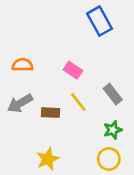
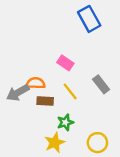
orange semicircle: (23, 65) -> (36, 83), moved
green star: (113, 130) -> (65, 122), moved
yellow star: (48, 159) -> (55, 143), moved

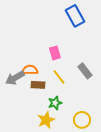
pink rectangle: (65, 63) -> (55, 53), turned 40

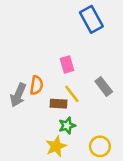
orange semicircle: (30, 70) -> (36, 85), turned 98
gray arrow: (15, 78) -> (18, 95), turned -36
brown rectangle: (38, 85) -> (58, 104), moved

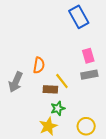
pink rectangle: (67, 65) -> (88, 56), moved
orange semicircle: (36, 85) -> (39, 65), moved
gray rectangle: (104, 87) -> (89, 75), turned -63

